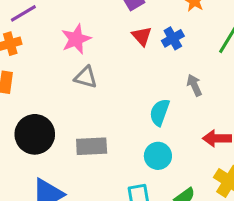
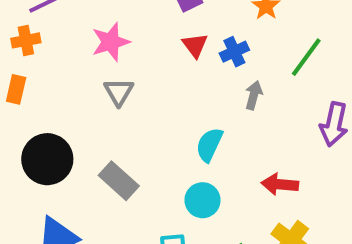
gray triangle: (86, 77) -> (119, 92), turned 40
gray arrow: (194, 85) -> (254, 95), moved, turned 35
gray rectangle: (92, 146) -> (119, 181), turned 40

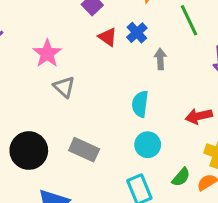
green line: (306, 57) -> (189, 20), turned -44

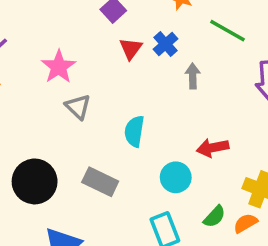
green line: (189, 20) -> (228, 31), turned -36
red triangle: (108, 37) -> (131, 49), turned 30
cyan semicircle: (140, 104) -> (134, 131), moved
red arrow: (199, 116) -> (213, 148), moved

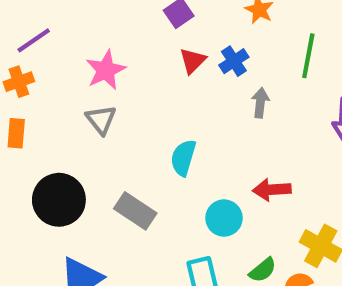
green line: (228, 31) -> (308, 56), turned 63
gray triangle: (78, 107) -> (101, 120), moved

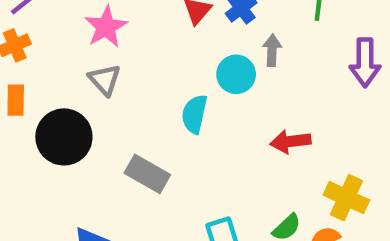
black circle: (59, 200) -> (64, 137), moved
cyan circle: (224, 218) -> (236, 74), moved

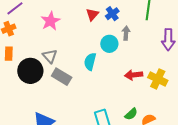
gray triangle: (105, 80) -> (50, 56), moved
gray rectangle: (147, 174) -> (62, 77), moved
yellow cross: (346, 198) -> (158, 79), moved

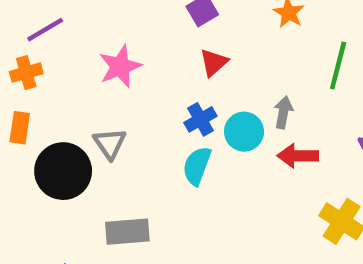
blue cross: (112, 14) -> (200, 119), moved
red arrow: (134, 75) -> (298, 156), moved
gray rectangle: (62, 77) -> (127, 232), moved, turned -42

